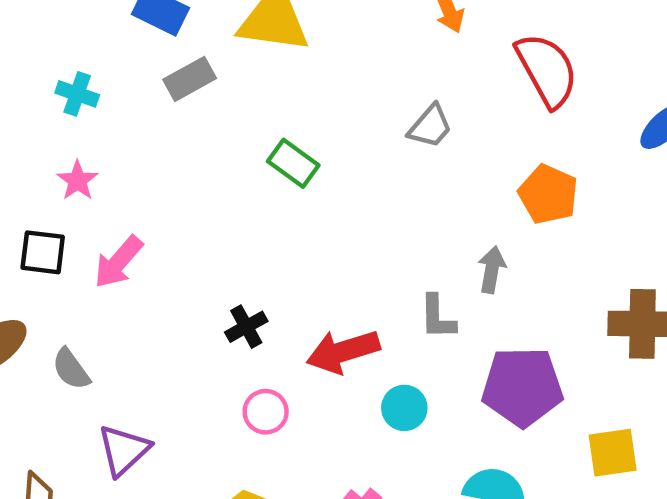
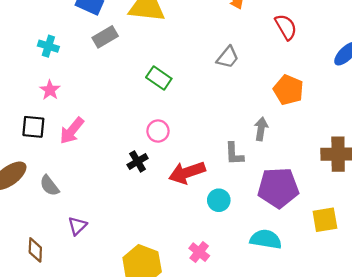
red semicircle: (547, 70) -> (286, 27), size x0.7
pink circle: (266, 412) -> (158, 131), moved
purple triangle: (124, 450) -> (77, 226), size x0.7

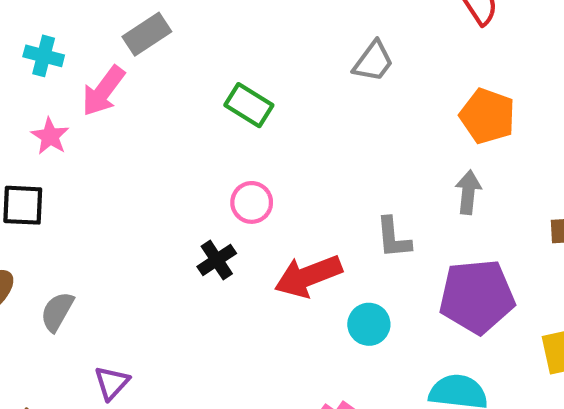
gray arrow: (261, 129) -> (468, 192), moved
pink arrow: (72, 131) -> (103, 91), moved
gray semicircle: (49, 186) -> (57, 312), turned 70

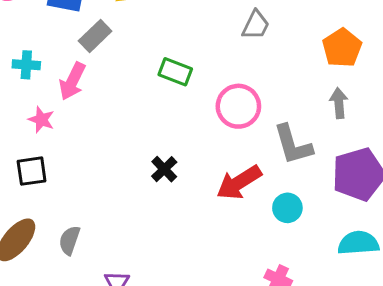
orange pentagon: (487, 116) -> (342, 48), turned 30
pink circle: (252, 202) -> (238, 106), moved, size x1.5
gray L-shape: (393, 238) -> (293, 145), size x1.4
black cross: (217, 260) -> (164, 169), moved

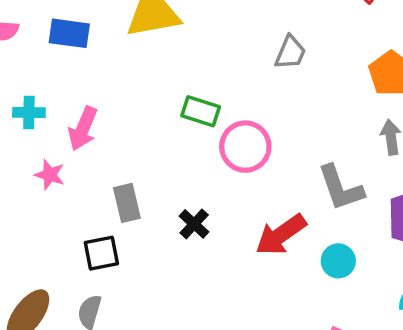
gray rectangle: (95, 36) -> (127, 203), moved, turned -56
pink circle: (238, 106) -> (245, 147), moved
black square: (32, 171) -> (101, 253), moved

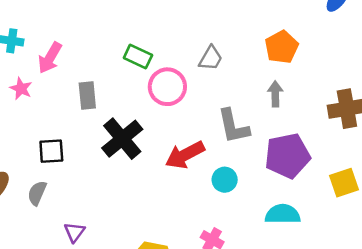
gray trapezoid: (290, 52) -> (211, 58), moved
gray rectangle: (127, 203) -> (87, 96), moved
black cross: (194, 224) -> (122, 139), size x1.8

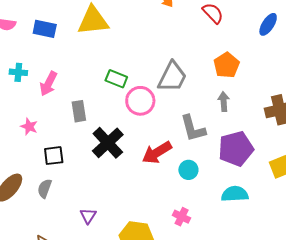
gray trapezoid: (211, 58) -> (172, 77), size x1.6
pink star: (21, 88) -> (29, 127), moved
purple triangle: (74, 232) -> (88, 216), moved

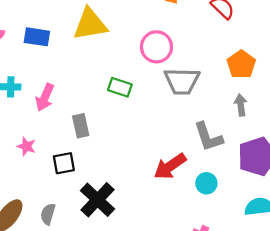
gray trapezoid: (172, 77) -> (182, 81), turned 68
pink circle: (140, 101) -> (156, 47), moved
black cross: (108, 143) -> (97, 200), moved
black square: (54, 156) -> (64, 163), moved

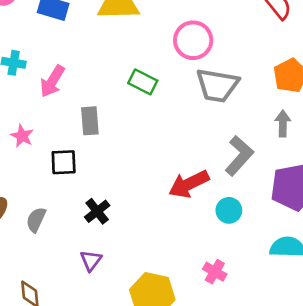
gray L-shape: (208, 137) -> (239, 156), turned -128
black cross: (97, 200) -> (97, 211), size x0.6

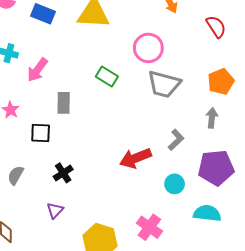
gray L-shape: (239, 156) -> (176, 140), size x0.7
cyan circle: (229, 210) -> (175, 184), moved
pink cross: (215, 272) -> (149, 227), size x1.4

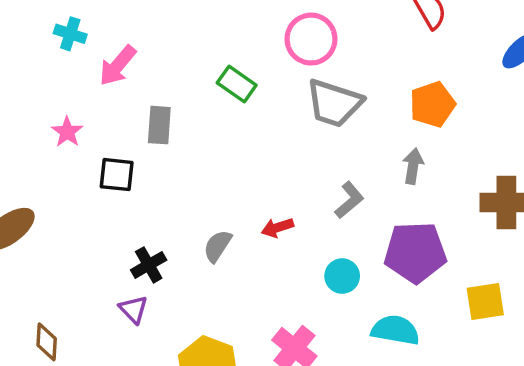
red arrow: (135, 158) -> (277, 228), size x0.6
black cross: (63, 173) -> (149, 265), moved
gray semicircle: (16, 175) -> (218, 246), moved
purple triangle: (55, 210) -> (133, 309), turned -30

